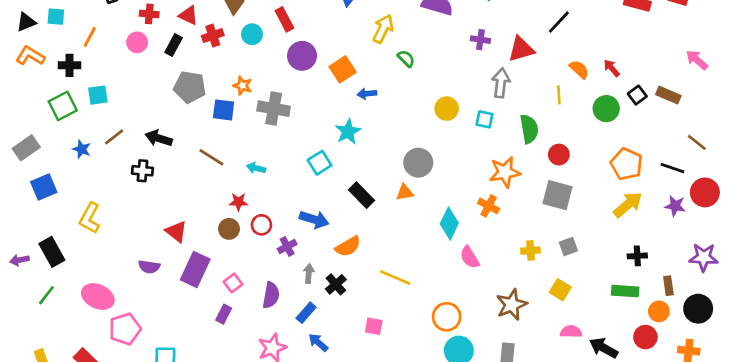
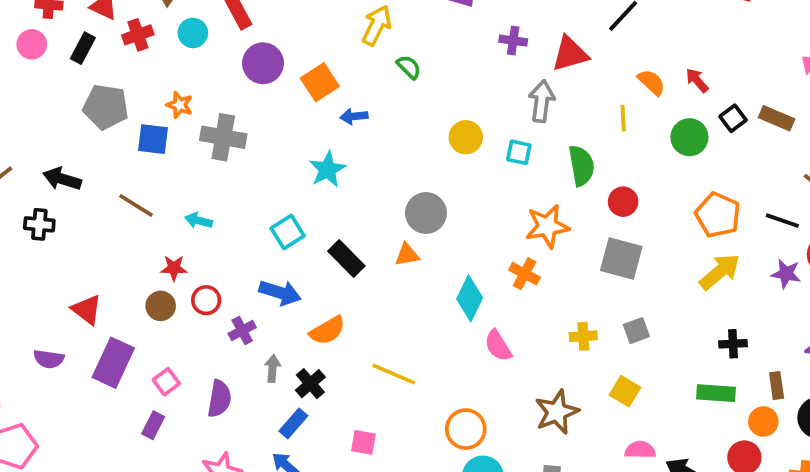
cyan square: (320, 163) -> (288, 232), moved
blue rectangle: (306, 313) -> (293, 423), moved

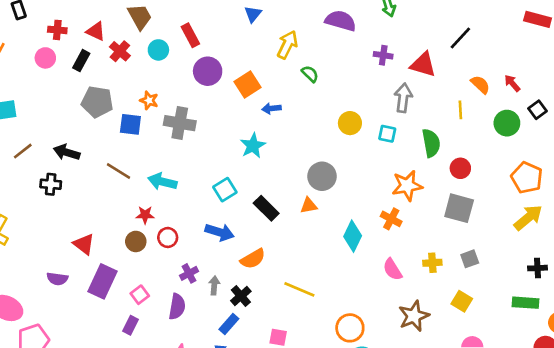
red cross: (138, 35) -> (120, 51), turned -30
red triangle: (570, 54) -> (423, 65), turned 32
cyan arrow: (199, 221) -> (162, 182), size x1.5
purple cross: (242, 331) -> (189, 273), moved
pink semicircle: (498, 346) -> (393, 269), moved

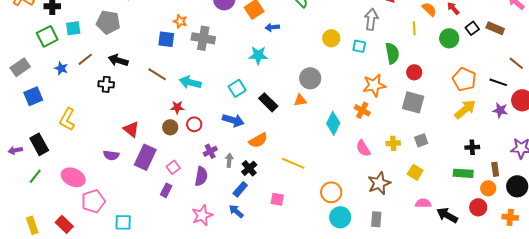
gray pentagon: (97, 102) -> (108, 22), moved
cyan star: (253, 146) -> (258, 55), turned 30

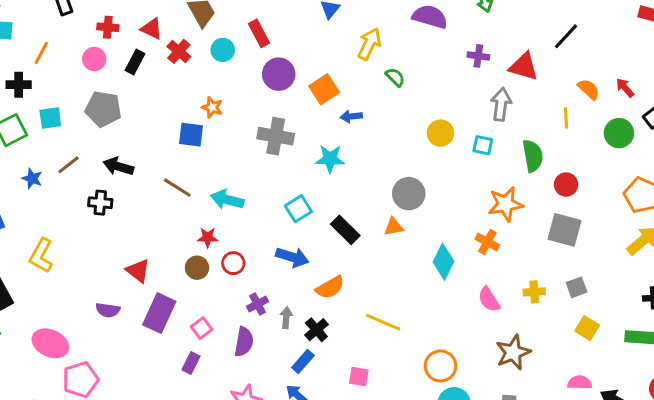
gray cross: (203, 38) -> (276, 136), moved
yellow square: (415, 172) -> (587, 328), moved

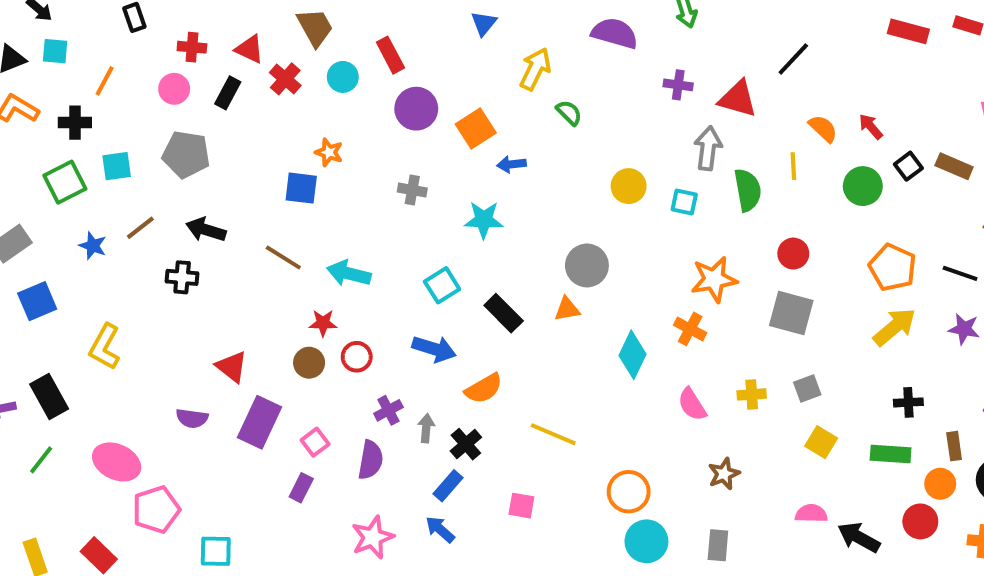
gray cross: (276, 136) -> (412, 190), size x0.6
green semicircle: (533, 156) -> (748, 190), moved
brown star: (513, 352) -> (724, 474), size x0.7

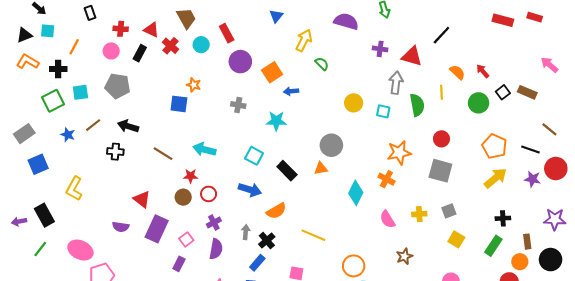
brown line: (283, 258) -> (163, 154), moved
cyan square: (442, 285) -> (254, 156), turned -30
purple cross: (388, 410) -> (214, 223), moved
green rectangle: (891, 454) -> (493, 246), turned -60

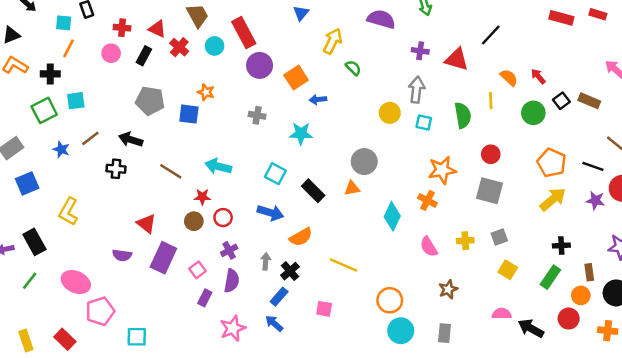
cyan square: (48, 31) -> (64, 23), moved
red rectangle: (227, 33) -> (244, 33), size x1.4
gray arrow: (396, 83) -> (417, 90), moved
gray pentagon: (118, 86) -> (150, 101), moved
purple rectangle: (179, 264) -> (205, 298), moved

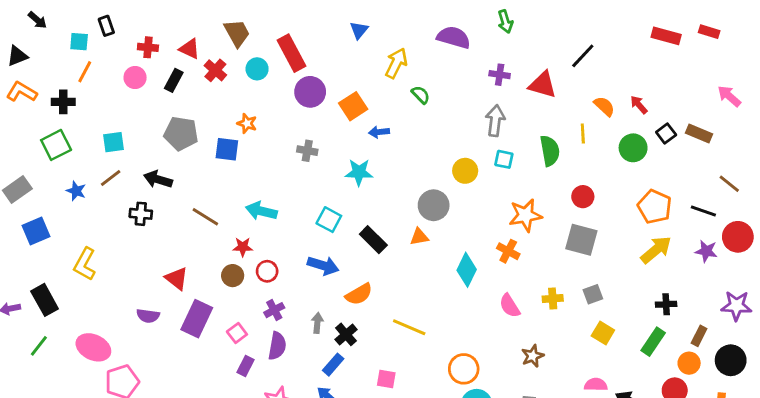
cyan square: (76, 101) -> (113, 142), moved
yellow circle: (390, 113) -> (465, 171), moved
brown rectangle: (589, 272) -> (699, 336), turned 35

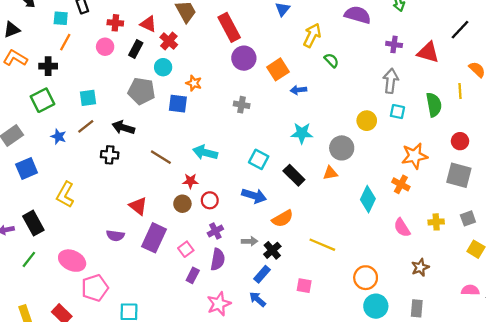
cyan circle: (257, 69) -> (163, 67), moved
cyan star: (359, 172) -> (302, 133), moved
gray arrow: (317, 323) -> (250, 241), turned 84

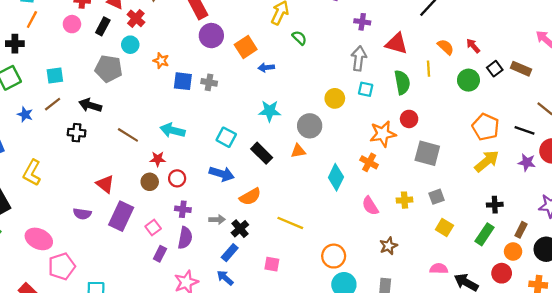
red triangle: (428, 52) -> (396, 44), moved
blue square: (178, 104) -> (183, 81), moved
red circle: (460, 141) -> (409, 119), moved
purple cross: (215, 231) -> (183, 209), turned 35

